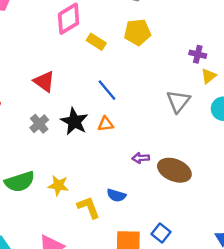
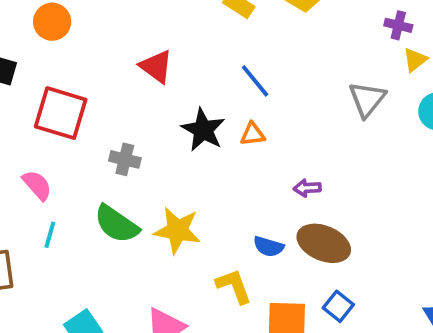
gray cross: (39, 124) -> (125, 159), moved, turned -36
brown ellipse: (174, 170) -> (324, 243), moved
green semicircle: (20, 182) -> (117, 224), turned 52
yellow star: (58, 185) -> (177, 230), size x1.4
yellow L-shape: (88, 207) -> (234, 286), moved

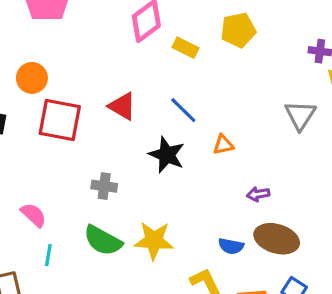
blue line: (255, 81) -> (183, 110), moved
red square: (61, 113) -> (60, 120), moved
orange triangle: (253, 134) -> (223, 145), moved

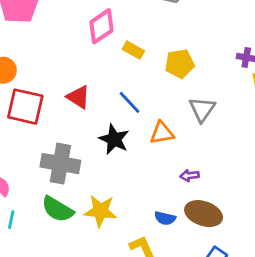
yellow pentagon: (238, 30) -> (180, 64), moved
gray triangle: (300, 115) -> (202, 109), moved
orange triangle: (223, 145) -> (162, 133), size x1.4
gray cross: (104, 186) -> (60, 164), size x1.8

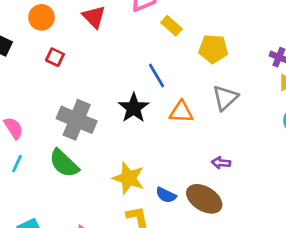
red triangle: (78, 97) -> (94, 17), moved
red square: (25, 107) -> (55, 57), size x0.5
purple arrow: (190, 175) -> (221, 163), moved
yellow star: (100, 211) -> (129, 178), moved

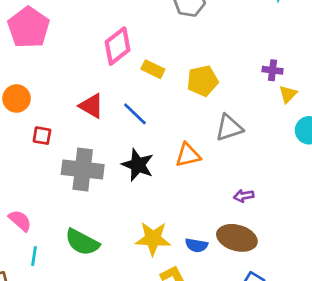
red triangle: (94, 17) -> (91, 106), moved
blue line: (156, 76) -> (135, 114), moved
gray triangle: (225, 98) -> (229, 128), turned 40
gray cross: (77, 120) -> (83, 169), moved

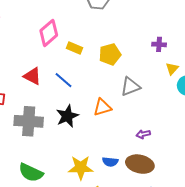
yellow triangle: (288, 94) -> (172, 69), moved
black star: (138, 165) -> (67, 116), turned 30
blue semicircle: (196, 245) -> (110, 162), moved

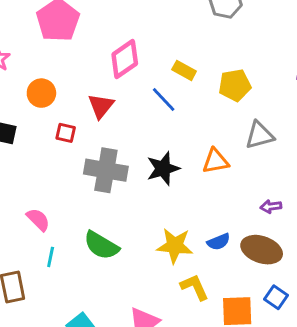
pink diamond: (49, 33) -> (125, 59), moved
red triangle: (32, 76) -> (101, 106), moved, turned 36
blue line: (64, 80) -> (164, 99), moved
blue semicircle: (110, 162) -> (219, 242), turned -35

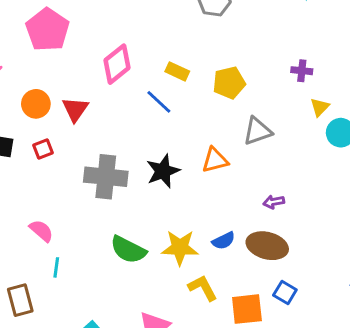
red triangle: (101, 106) -> (75, 109), moved
red square: (66, 133) -> (43, 149), moved, turned -30
green semicircle: (101, 245) -> (128, 250), moved

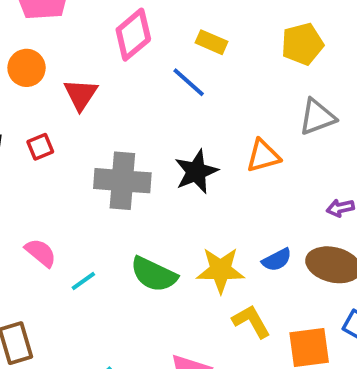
yellow pentagon: (229, 83) -> (302, 44), moved
orange circle: (36, 104) -> (27, 68), moved
cyan line: (56, 267) -> (83, 281), moved, turned 48

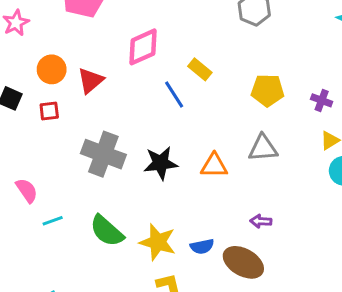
orange circle: (27, 68) -> (52, 69), moved

